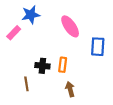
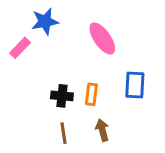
blue rectangle: (98, 47) -> (135, 85), moved
brown line: (26, 84) -> (64, 133), moved

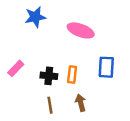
pink ellipse: (102, 39) -> (81, 30), turned -35
pink rectangle: (20, 48) -> (16, 68), moved

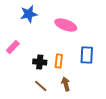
pink rectangle: (16, 68) -> (13, 47), moved
brown line: (50, 105) -> (41, 86), turned -40

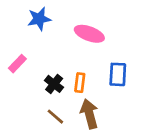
black cross: (40, 62) -> (54, 84), turned 32
brown arrow: (66, 84) -> (89, 114), size x1.5

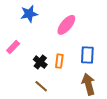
pink ellipse: (89, 34) -> (66, 25), turned -70
brown arrow: (89, 114) -> (88, 84), moved

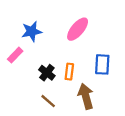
blue star: (29, 14) -> (32, 31), moved
brown arrow: (88, 84) -> (86, 96), moved

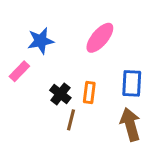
brown arrow: (86, 96) -> (130, 124), moved
brown line: (48, 101) -> (71, 120), moved, turned 63

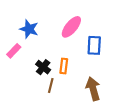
blue star: (41, 41) -> (29, 29), turned 30
blue rectangle: (132, 83) -> (94, 45), moved

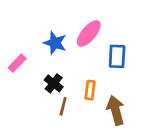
blue star: (29, 29) -> (55, 43), moved
orange rectangle: (64, 66) -> (90, 90), moved

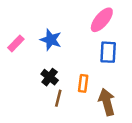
pink ellipse: (89, 33) -> (102, 20), moved
pink rectangle: (17, 63) -> (16, 43), moved

